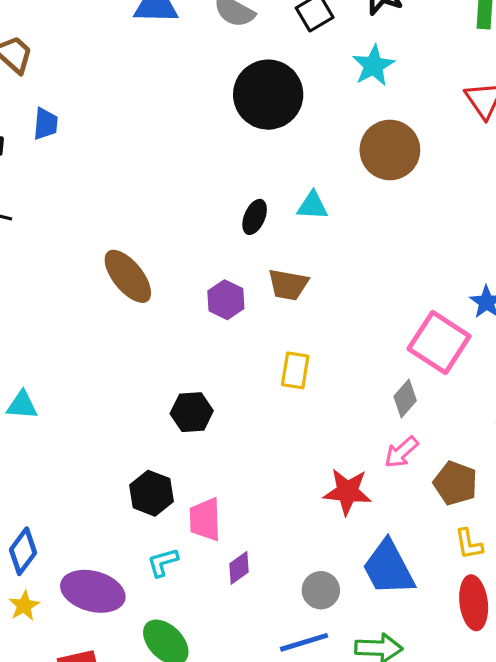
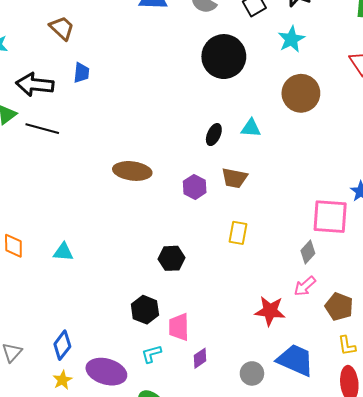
brown ellipse: (128, 276) -> (132, 171), turned -45
pink square: (439, 342) -> (330, 217), turned -30
blue trapezoid: (388, 568) -> (295, 360), turned 141

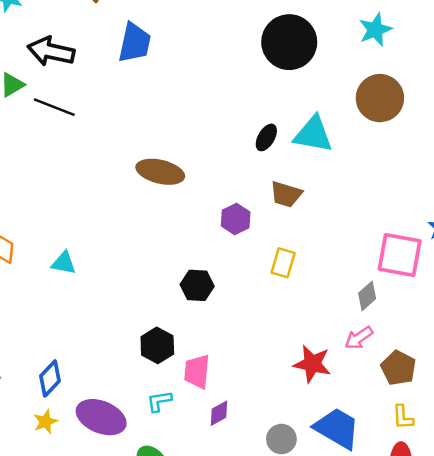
blue trapezoid: (82, 73) -> (135, 43), moved, size x1.6
cyan triangle: (251, 128) -> (313, 134), size x1.6
purple hexagon: (195, 187) -> (236, 219), moved

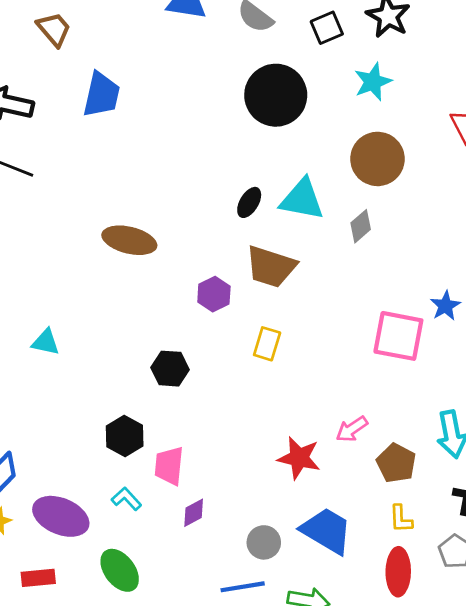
brown trapezoid: (286, 194) -> (271, 267), size x1.4
cyan triangle: (64, 263) -> (46, 342), moved
gray diamond: (367, 296) -> (361, 226), moved
cyan L-shape: (159, 401) -> (126, 499), turned 56

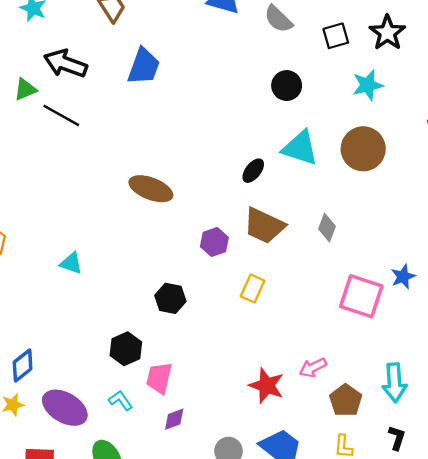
black circle: (276, 95) -> (287, 86), size x0.6
cyan triangle: (302, 199) -> (300, 148), moved
gray diamond: (361, 226) -> (327, 228), moved, turned -36

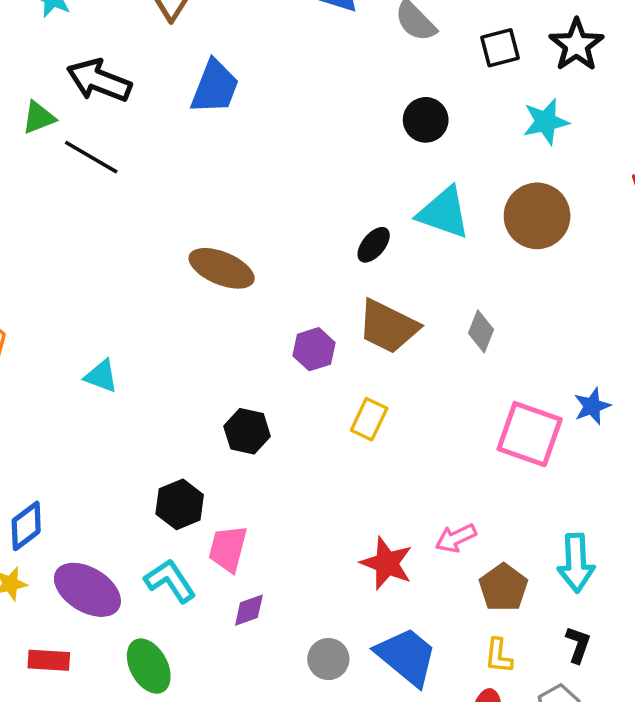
cyan L-shape: (121, 400) -> (170, 581), size x1.4

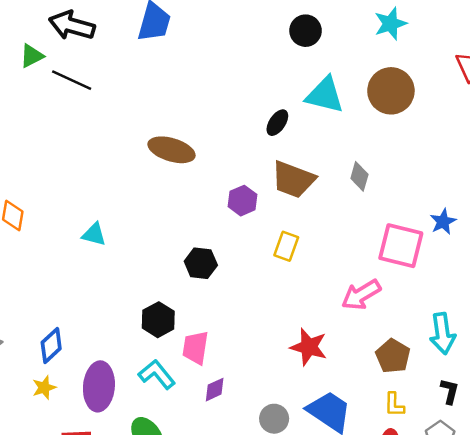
pink arrow: (456, 538) -> (361, 295), moved, size x1.4
purple ellipse: (87, 590) -> (99, 386), turned 69

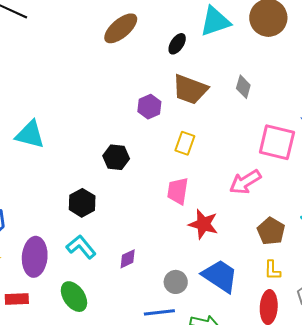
cyan triangle: (325, 95) -> (215, 21), turned -32
brown ellipse: (172, 150) -> (121, 28), moved, turned -57
cyan triangle: (94, 234) -> (30, 134), size x1.5
pink trapezoid: (195, 348) -> (178, 191), moved

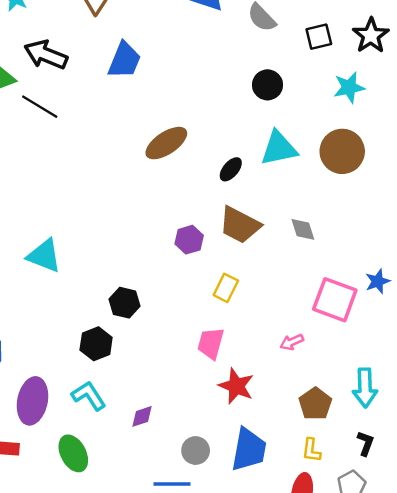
gray diamond: (243, 87) -> (303, 229), turned -40
black hexagon: (116, 157) -> (125, 303), moved
pink arrow: (245, 182) -> (292, 342), size x0.6
blue trapezoid: (220, 276) -> (249, 450), turned 60

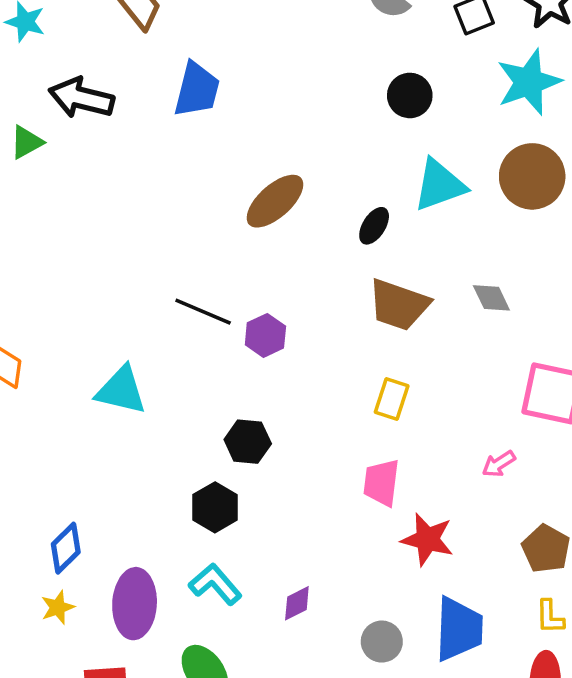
cyan star: (349, 87) -> (529, 82), size x1.4
black line: (40, 107) -> (203, 312), moved
purple hexagon: (189, 240) -> (265, 335), moved

